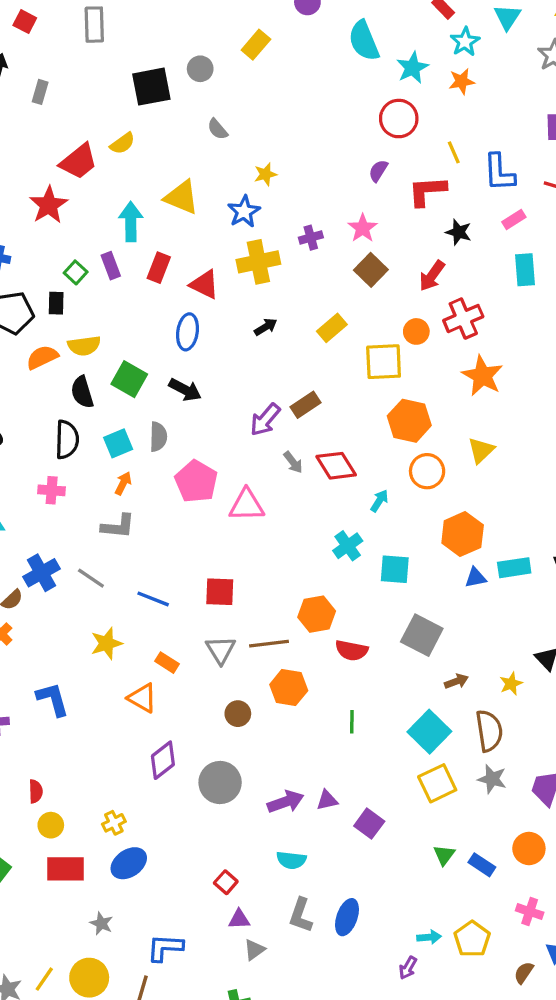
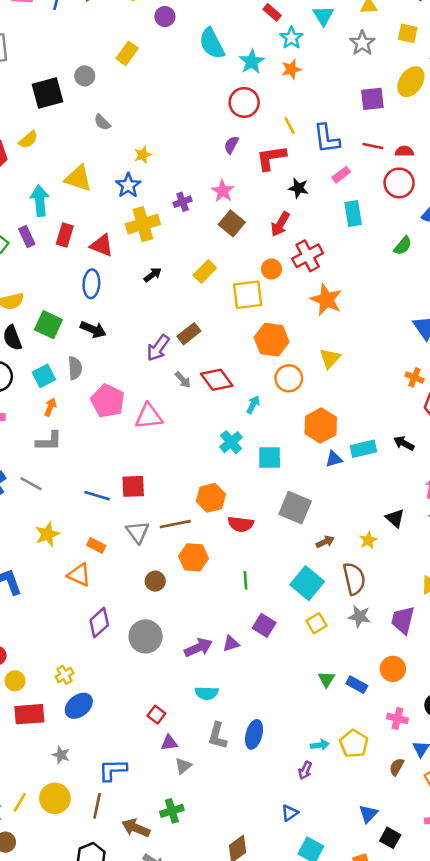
blue line: (153, 599) -> (97, 496), moved
yellow square: (437, 783) -> (317, 623), size x0.7
purple square: (369, 824) -> (264, 625), moved

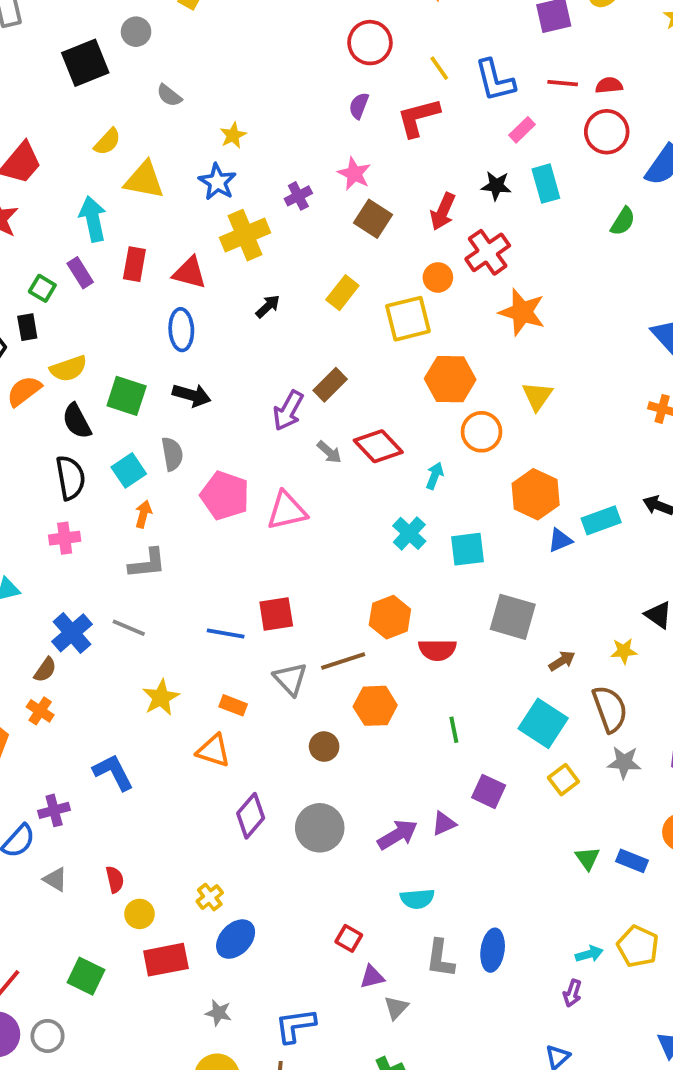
yellow semicircle: (28, 140) -> (107, 142), moved
black star: (298, 188) -> (496, 186), moved
yellow star: (368, 540) -> (624, 651), turned 30

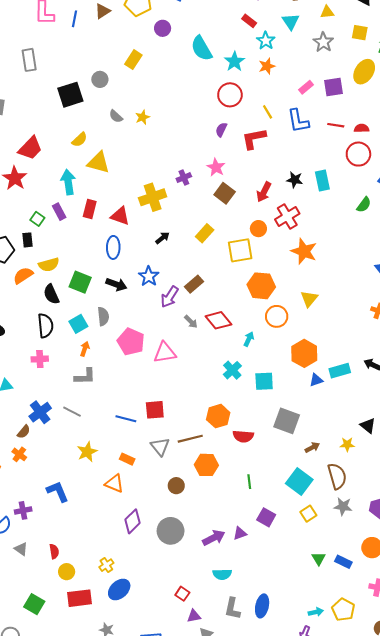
pink rectangle: (522, 130) -> (306, 87), moved
yellow star: (233, 135) -> (143, 117), moved
blue star: (217, 182) -> (149, 276), moved

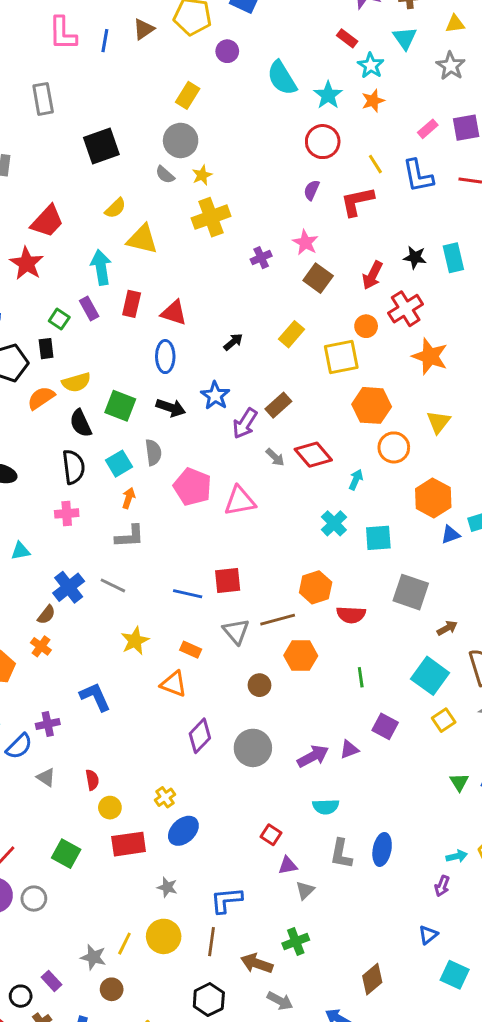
gray circle: (100, 79) -> (181, 140), moved, size x1.5
yellow cross: (153, 197) -> (211, 217), moved

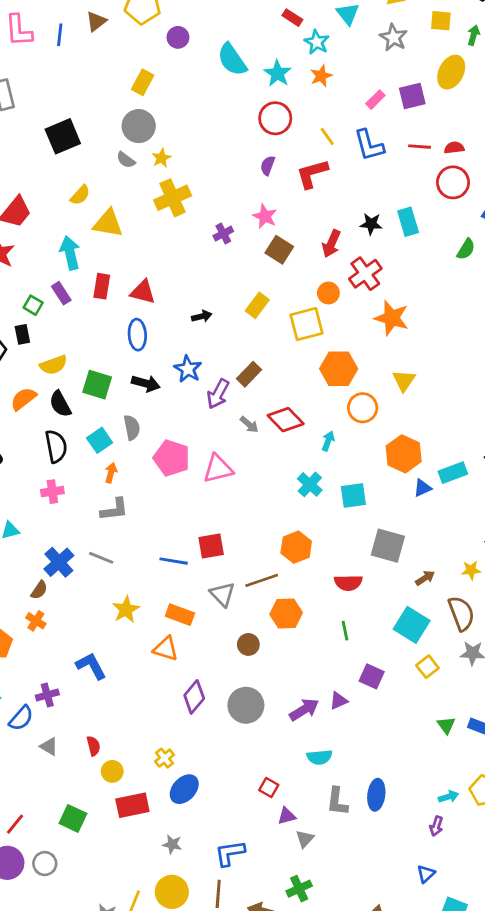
black arrow: (233, 342) -> (202, 316), turned 30
orange semicircle: (41, 398) -> (23, 399), moved
red semicircle: (351, 615) -> (348, 583), moved
orange rectangle: (191, 650) -> (180, 615), size x1.4

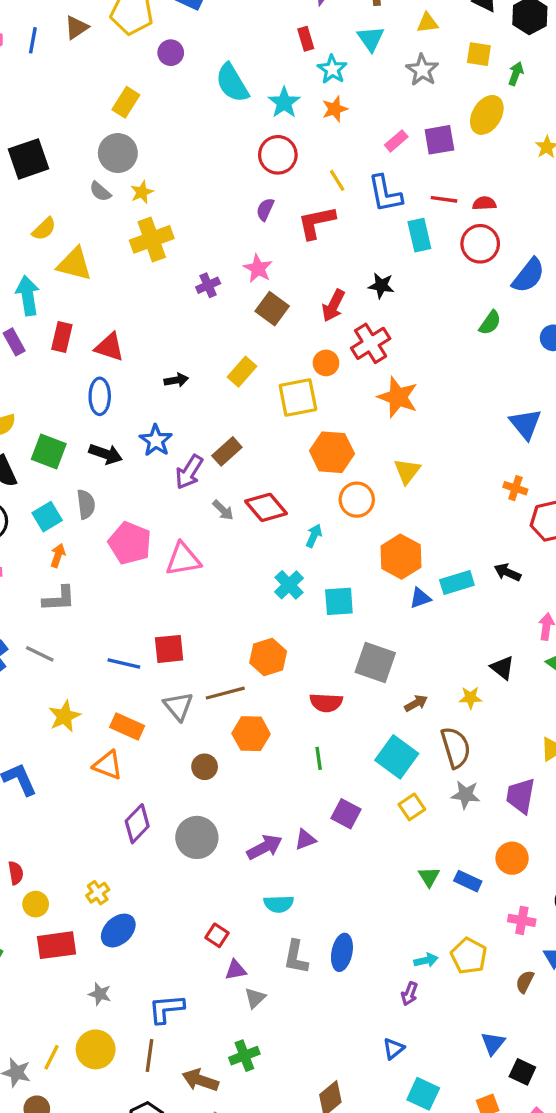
red rectangle: (292, 18) -> (306, 39), turned 36
cyan rectangle: (408, 222) -> (419, 235), moved

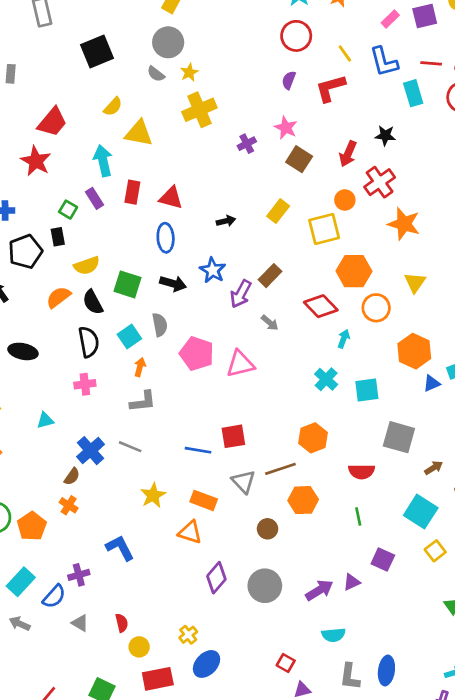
red diamond: (266, 507) -> (321, 306), moved

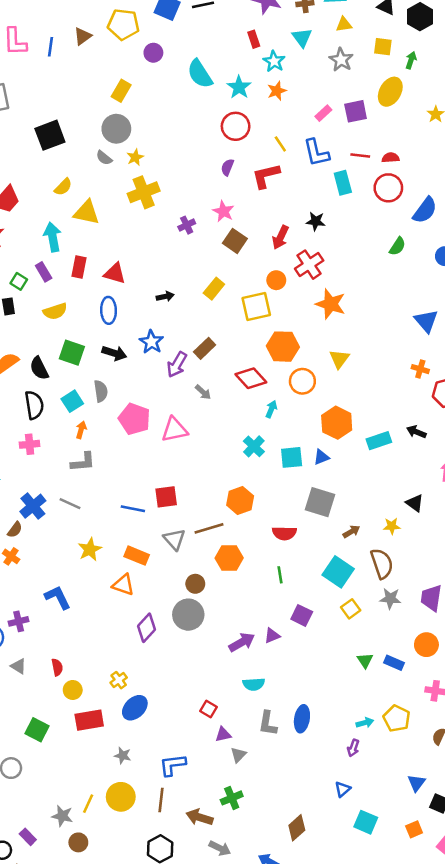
yellow semicircle: (87, 266) -> (55, 311), moved
blue triangle: (432, 383) -> (321, 457), moved
gray circle: (265, 586) -> (188, 615), moved

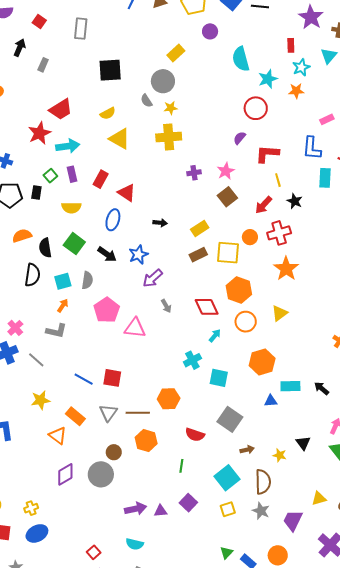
yellow line: (280, 144) -> (278, 180), moved
cyan arrow: (53, 237) -> (68, 146), moved, turned 75
brown rectangle: (205, 348) -> (198, 255), moved
pink cross: (30, 444) -> (15, 328), moved, turned 35
blue triangle: (321, 457) -> (271, 401), moved

